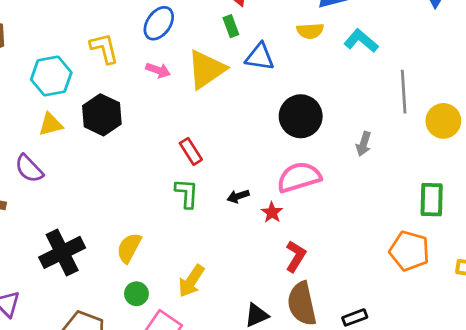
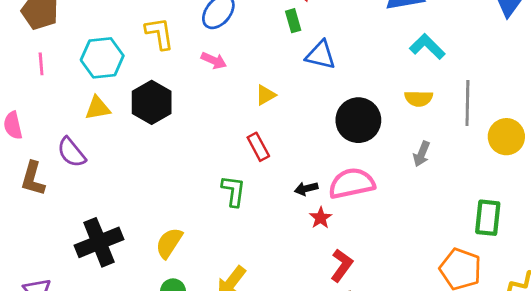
yellow semicircle: (310, 31) -> (419, 98), moved
yellow triangle: (206, 69) -> (266, 95), moved, size x0.5
red rectangle: (191, 151) -> (258, 147), moved
black arrow: (238, 196) -> (306, 189), moved

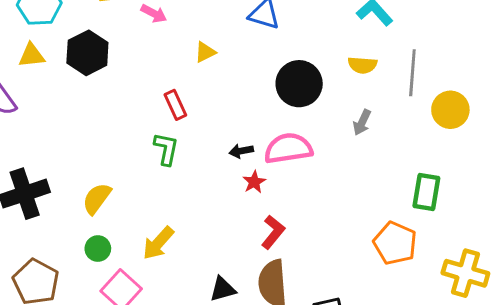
red rectangle: (258, 147) -> (175, 105), moved

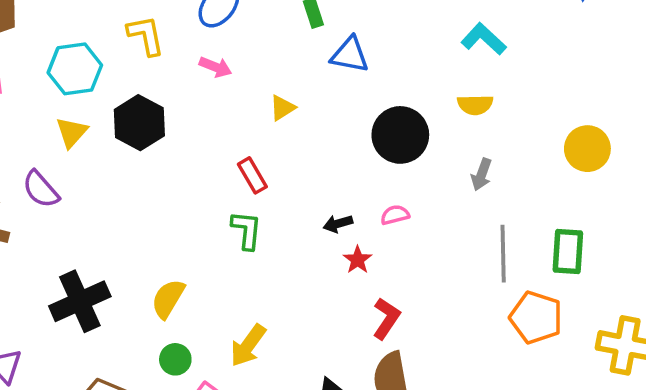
yellow triangle: (32, 55) -> (72, 132), turned -36
gray line: (412, 73) -> (503, 254), moved
pink semicircle: (288, 148) -> (395, 215), size x0.5

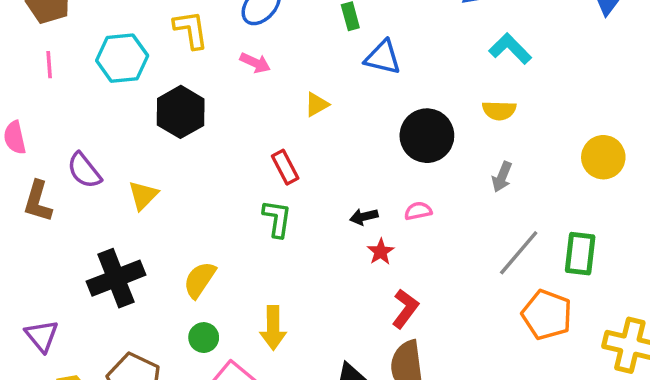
yellow triangle: (72, 132) -> (143, 195), moved
gray line: (503, 254) -> (519, 253), turned 39
yellow arrow: (248, 345) -> (273, 328), turned -39

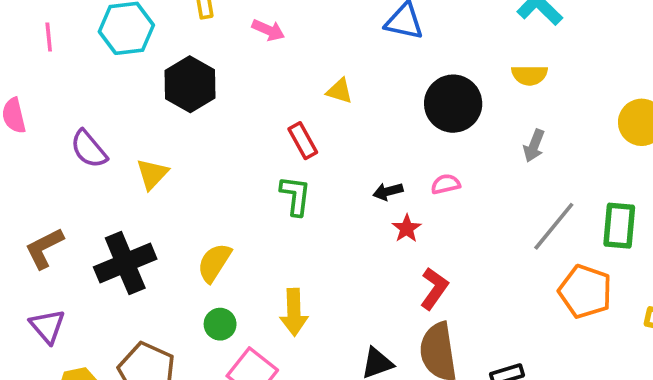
yellow triangle: (317, 104) -> (340, 91), moved, turned 48
brown L-shape: (38, 201) -> (44, 248), moved, turned 48

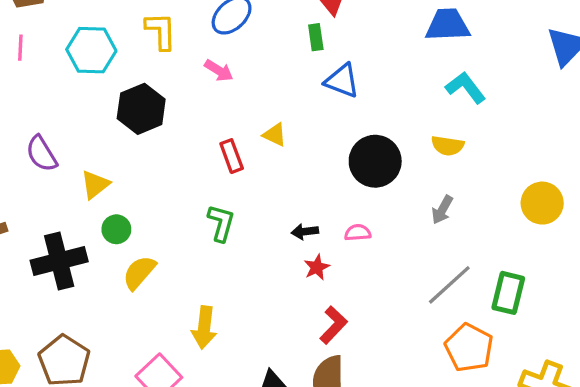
red rectangle: (303, 141) -> (232, 156), moved
green circle: (220, 324) -> (116, 229), moved

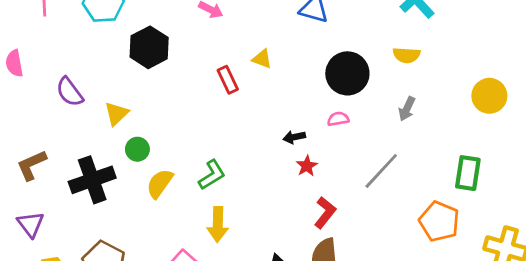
green L-shape: (221, 223) -> (212, 175), moved, turned 48
pink semicircle: (358, 233) -> (338, 119), moved
gray line: (449, 285) -> (381, 171), moved

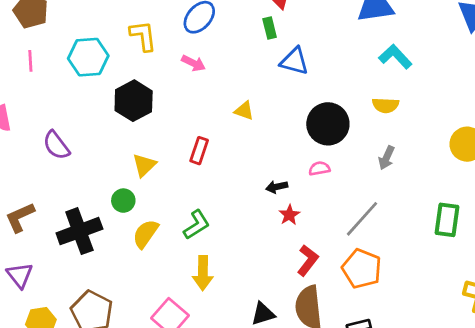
red rectangle: (228, 80) -> (199, 151), moved, turned 45
yellow triangle: (117, 114) -> (144, 165), moved
orange pentagon: (439, 221) -> (362, 269), moved

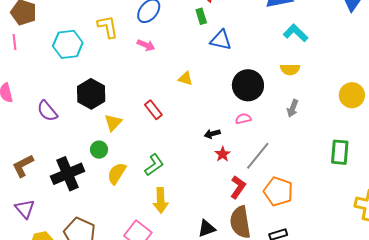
pink line: (30, 61) -> (15, 42), moved
black hexagon: (134, 101) -> (91, 94), moved
red rectangle: (199, 151) -> (153, 110), turned -54
gray line: (362, 219) -> (258, 156), moved

